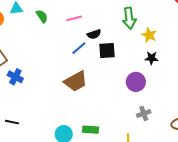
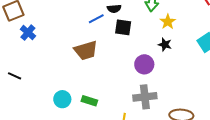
gray cross: (144, 113) -> (145, 97), size x1.6

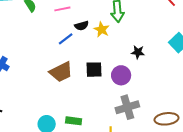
yellow star: (168, 22) -> (102, 29), moved
black square: (123, 27) -> (94, 70), moved

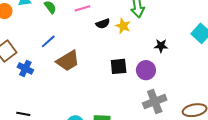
blue line: (66, 39) -> (48, 41), moved
brown trapezoid: (61, 72) -> (68, 61), moved

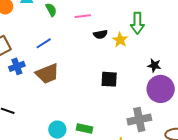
brown trapezoid: (68, 61) -> (47, 74), moved
blue cross: (25, 68) -> (17, 66), turned 35
purple circle: (146, 70) -> (161, 89), moved, size x1.4

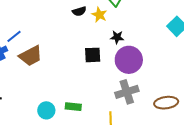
blue line: (44, 43) -> (14, 36), moved
black star: (154, 65) -> (117, 37), moved
purple circle: (161, 89) -> (129, 60), moved

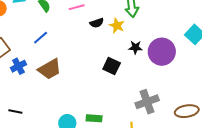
blue line: (14, 36) -> (41, 38), moved
black square: (93, 55) -> (112, 66), turned 30
purple circle: (129, 60) -> (162, 52), moved

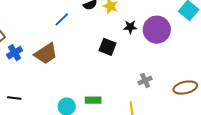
blue line: (41, 38) -> (62, 19), moved
gray cross: (147, 102) -> (145, 80), size x0.6

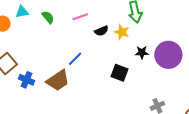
blue line: (62, 19) -> (75, 59), moved
blue cross: (15, 53) -> (27, 80), turned -35

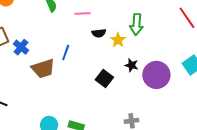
blue line: (75, 59) -> (66, 53), turned -42
blue cross: (27, 80) -> (21, 47), moved

